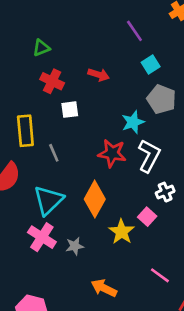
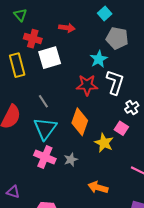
green triangle: (41, 48) -> (20, 15), turned -40
white square: (70, 110) -> (50, 58), size x1.6
yellow rectangle: (25, 131) -> (17, 65), moved
gray line: (54, 153) -> (43, 101), moved

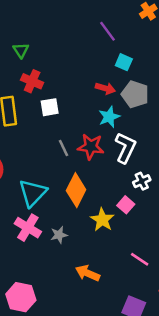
cyan square: (105, 13) -> (124, 62), turned -32
red arrow: (67, 28) -> (105, 88), moved
white square: (50, 58) -> (50, 107), size x0.7
gray line: (43, 101) -> (63, 148), moved

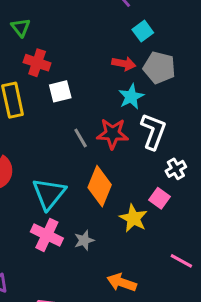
cyan square: (124, 62) -> (143, 31), turned 35

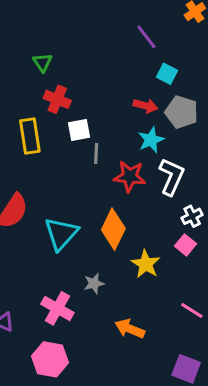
cyan square: (143, 31) -> (167, 74), turned -30
gray line: (81, 138) -> (96, 153), moved, turned 30
pink square: (159, 198) -> (185, 245), moved
pink cross: (47, 235) -> (57, 308), moved

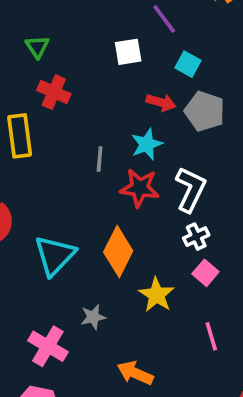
white square: (79, 130) -> (128, 52), moved
cyan star: (151, 140) -> (147, 144), moved
white cross: (192, 216) -> (196, 237), moved
pink line: (192, 310) -> (211, 336), moved, turned 40

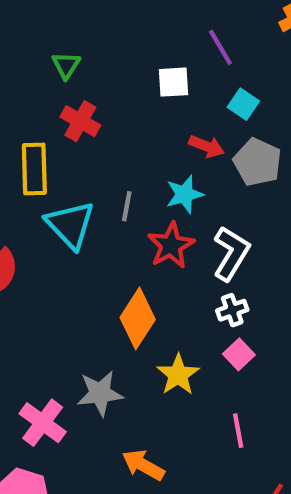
red star: (140, 188) -> (171, 245), turned 30
cyan triangle: (55, 255) -> (70, 225), moved, turned -33
gray star: (93, 317) -> (100, 393), size x1.5

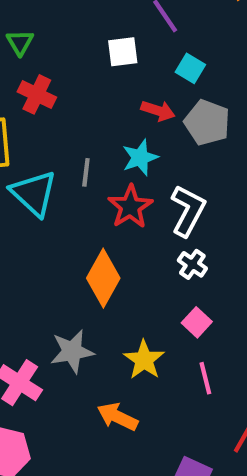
white cross: (232, 310) -> (192, 264), turned -32
pink square: (239, 354) -> (197, 322), moved
yellow star: (178, 375) -> (144, 360), moved

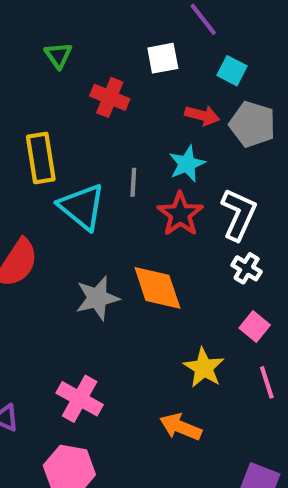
red cross: (37, 94) -> (110, 97), moved
orange diamond: (103, 278) -> (157, 288), turned -44
gray star: (72, 351) -> (97, 298), moved

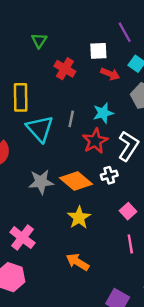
red arrow: (202, 115) -> (110, 74), moved
white cross: (247, 268) -> (109, 175), moved, turned 35
orange diamond: (157, 288) -> (76, 181), turned -40
yellow star: (204, 368) -> (79, 218), moved

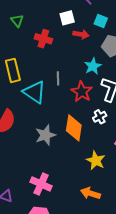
cyan star: (103, 113) -> (93, 66), moved
orange diamond: (76, 181) -> (74, 128), turned 72
yellow star: (79, 218) -> (96, 161), moved

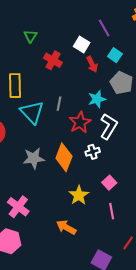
white square: (67, 18) -> (82, 44), turned 35
red arrow: (81, 34) -> (92, 64), turned 42

